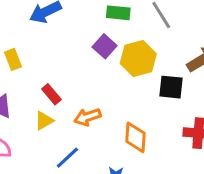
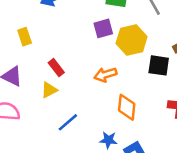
purple square: (105, 46) -> (103, 28), turned 30
orange arrow: (87, 117) -> (105, 75), moved

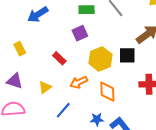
yellow hexagon: (132, 40) -> (100, 59), moved
red rectangle: (56, 68) -> (59, 58), moved
orange arrow: (105, 75) -> (79, 82), moved

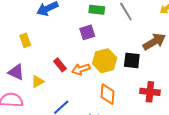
red rectangle: (59, 58) -> (60, 65), moved
orange arrow: (79, 82) -> (81, 69), moved
yellow triangle: (45, 87) -> (38, 82), moved

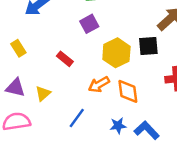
red rectangle: (60, 65) -> (65, 59), moved
orange arrow: (81, 69) -> (99, 85), moved

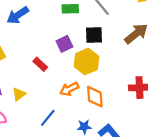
purple square: (89, 24) -> (64, 44), moved
black square: (148, 46) -> (94, 35), moved

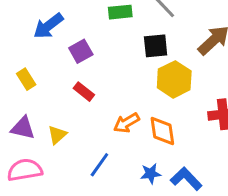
purple square: (64, 44) -> (81, 51), moved
yellow hexagon: (86, 62) -> (174, 79), moved

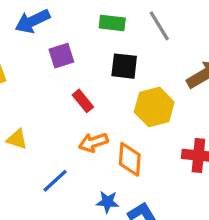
black square: (156, 46) -> (124, 66), moved
red rectangle: (84, 92) -> (83, 101), moved
yellow triangle: (57, 135) -> (17, 139), turned 48

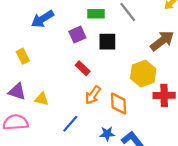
purple square: (61, 56) -> (77, 35), moved
yellow hexagon: (154, 107) -> (143, 74), moved
orange arrow: (93, 142) -> (93, 95), turned -30

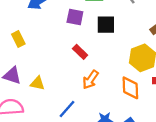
purple square: (77, 35) -> (75, 17), turned 35
orange diamond: (119, 103) -> (130, 88), moved

